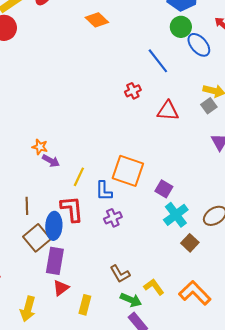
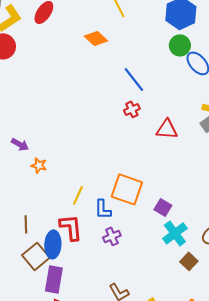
blue line: (158, 61) -> (134, 79), moved
purple arrow: (51, 161) -> (20, 144), moved

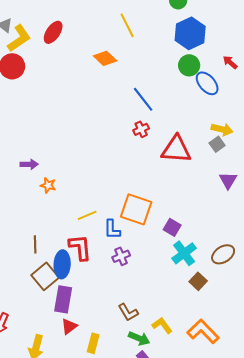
red triangle: (167, 129) -> (176, 149), size x1.4
purple arrow: (20, 144) -> (29, 164), turned -30
yellow line: (78, 195) -> (87, 215), turned 42

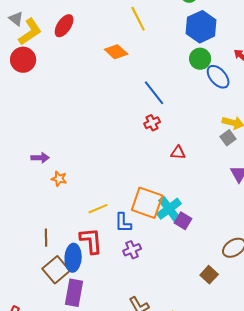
red triangle: (176, 149) -> (178, 153), moved, size x0.5
cyan cross: (184, 253) -> (169, 209), moved

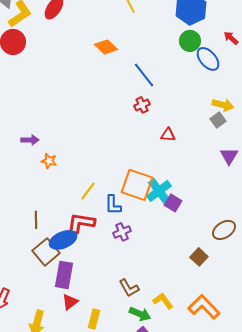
orange diamond: (116, 52) -> (106, 47), moved
yellow line: (98, 209) -> (88, 191), turned -30
red L-shape: (91, 241) -> (81, 223), turned -76
blue ellipse: (73, 258) -> (63, 240), turned 64

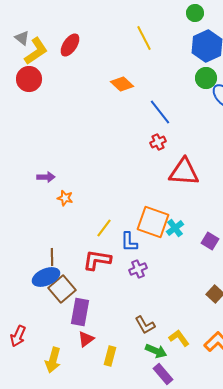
red triangle: (168, 135) -> (184, 172), size x2.0
cyan cross: (159, 191) -> (175, 228), size x0.7
purple square: (173, 203) -> (210, 241), moved
blue ellipse: (63, 240) -> (46, 277), moved

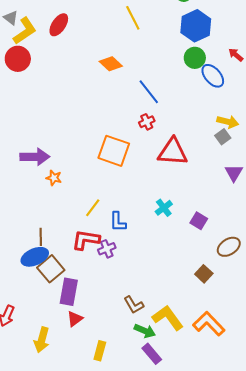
purple arrow: (46, 177) -> (35, 157), size x1.6
orange square: (153, 222) -> (114, 151), moved
purple cross: (138, 269) -> (107, 249), moved
yellow L-shape: (179, 338) -> (168, 318), size x1.5
yellow rectangle: (110, 356) -> (100, 351), moved

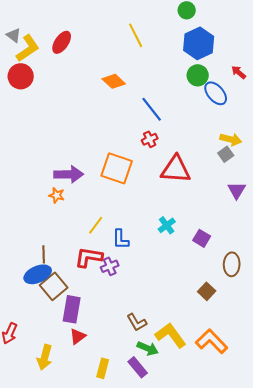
purple arrow: (35, 157) -> (69, 174), moved
brown ellipse: (229, 247) -> (232, 264), turned -55
purple rectangle: (152, 354) -> (138, 367), moved

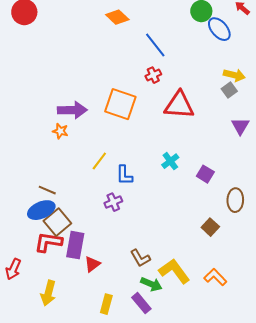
brown line: (44, 254) -> (47, 190), turned -66
red L-shape: (89, 257) -> (48, 242), moved
red triangle: (78, 336) -> (92, 264), moved
orange L-shape: (212, 341) -> (215, 277), size x0.7

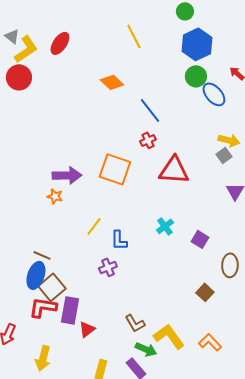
blue ellipse: (41, 210) -> (36, 275), turned -48

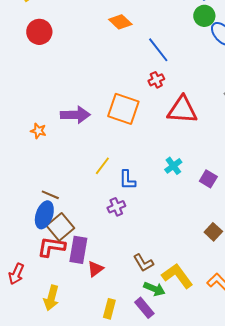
red circle: (19, 77) -> (39, 32), moved
orange star: (55, 196) -> (38, 131), moved

